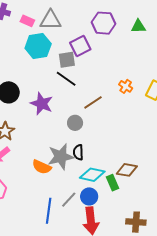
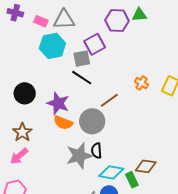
green triangle: (138, 26) -> (139, 15), moved
gray circle: (75, 123) -> (92, 121), size x1.6
orange semicircle: (42, 167) -> (63, 123), moved

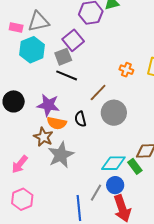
gray circle: (92, 121) -> (114, 113), moved
brown star: (22, 132) -> (43, 137), moved
black semicircle: (96, 151) -> (80, 119), moved
gray star: (79, 156) -> (61, 155), moved

